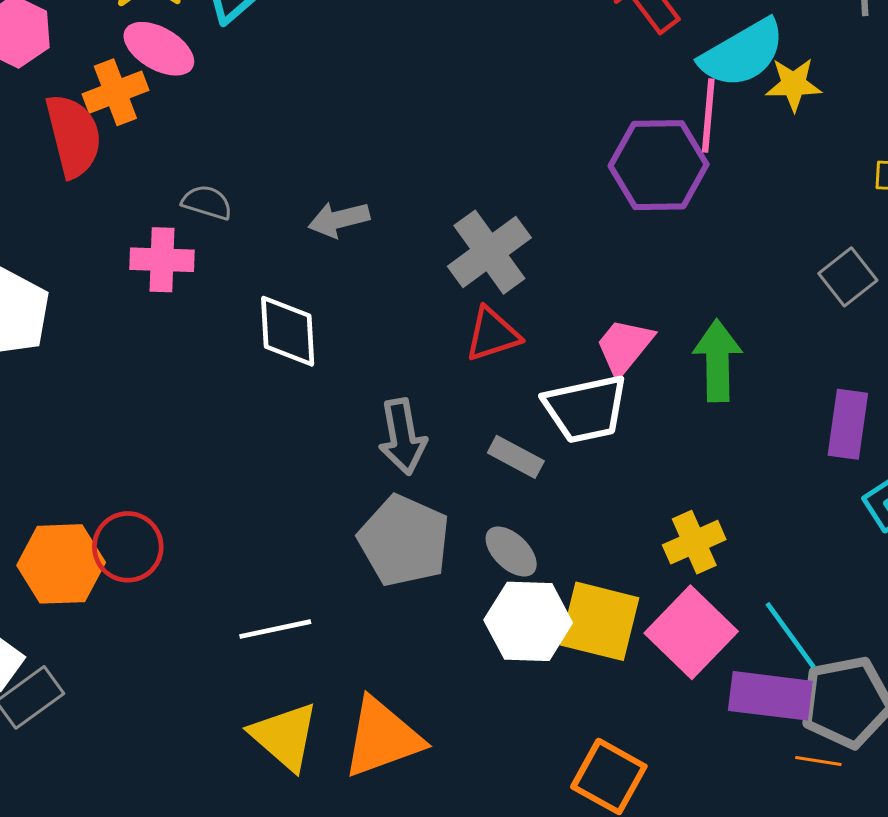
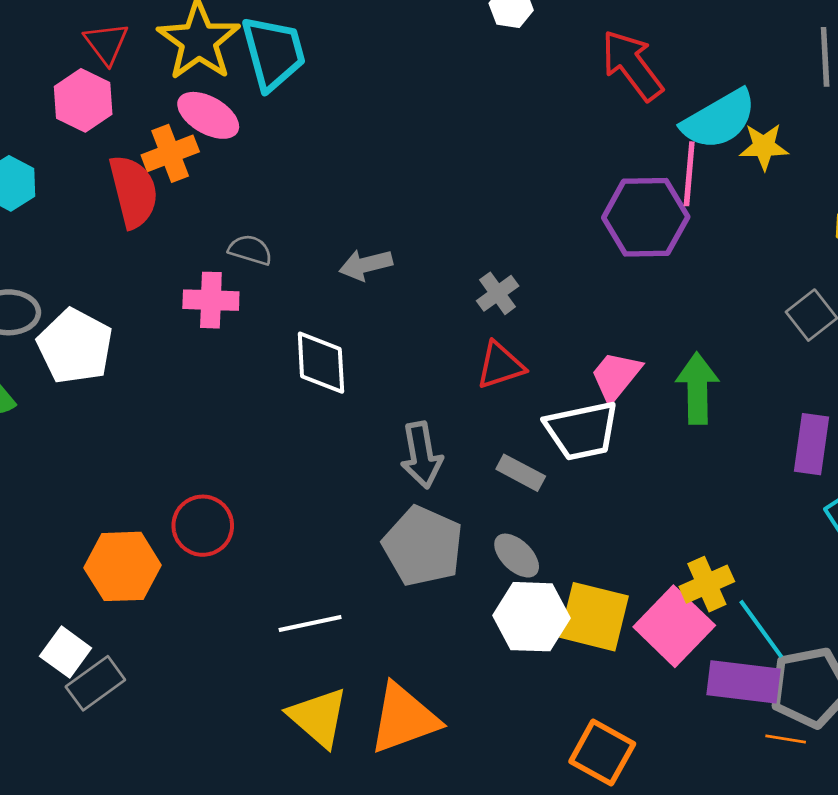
gray cross: (489, 252) -> (498, 293), size x0.6
yellow cross: (694, 542) -> (707, 584), moved
red circle: (128, 547) -> (203, 526), moved

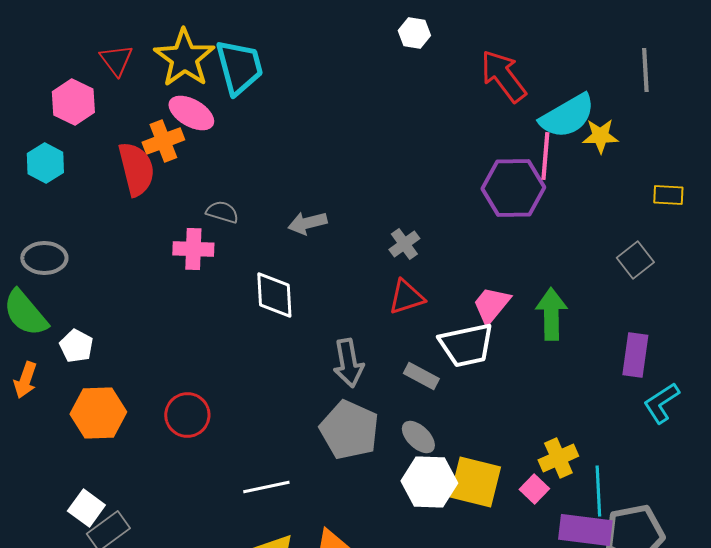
pink hexagon: (83, 100) -> (73, 102), moved
white pentagon: (75, 346) -> (76, 346), moved, size x0.6
orange hexagon: (123, 566) -> (98, 413), moved
pink square: (674, 626) -> (534, 489), size x0.5
cyan line: (761, 629) -> (598, 491), turned 33

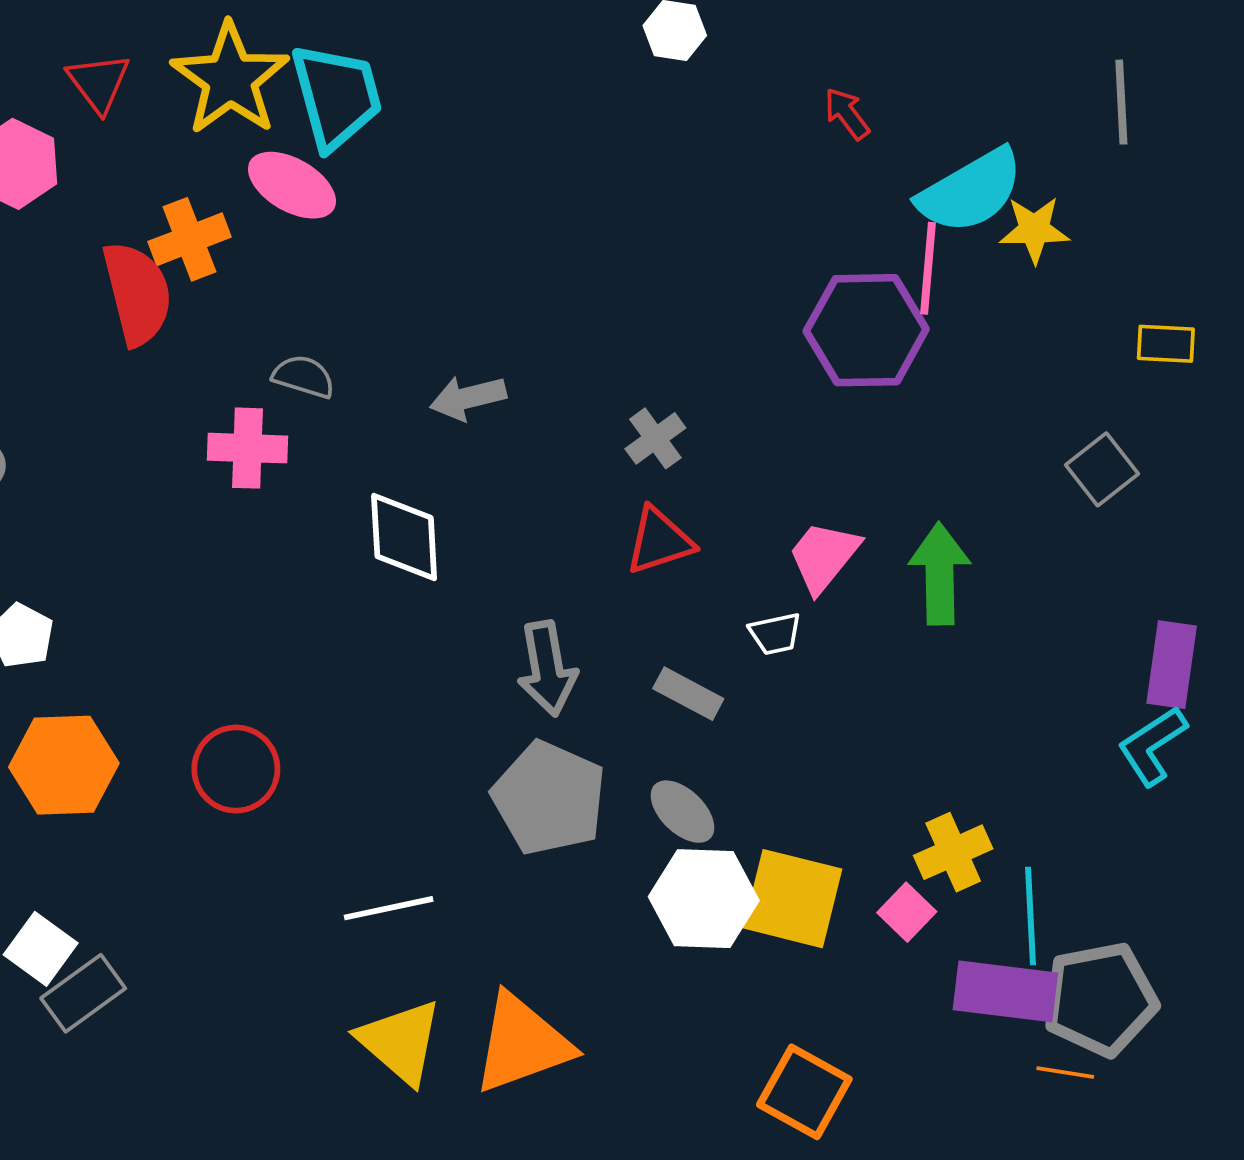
red arrow: (503, 76) -> (847, 114), size x0.5
pink ellipse: (191, 113) -> (292, 185), moved
white trapezoid: (466, 345) -> (775, 634), size x0.5
purple rectangle: (635, 355) -> (1172, 665), moved

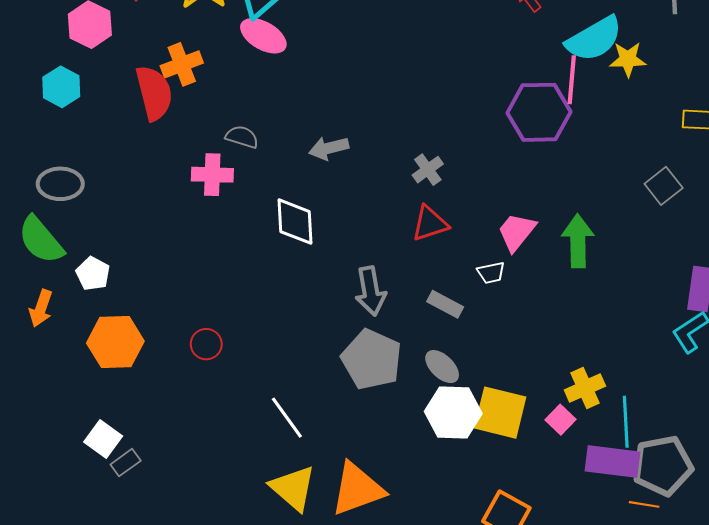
pink ellipse: (292, 185) -> (263, 36), moved
red circle: (236, 769) -> (206, 344), size x0.7
white line: (389, 908) -> (287, 418), turned 66
gray rectangle: (83, 993) -> (126, 463), size x0.7

